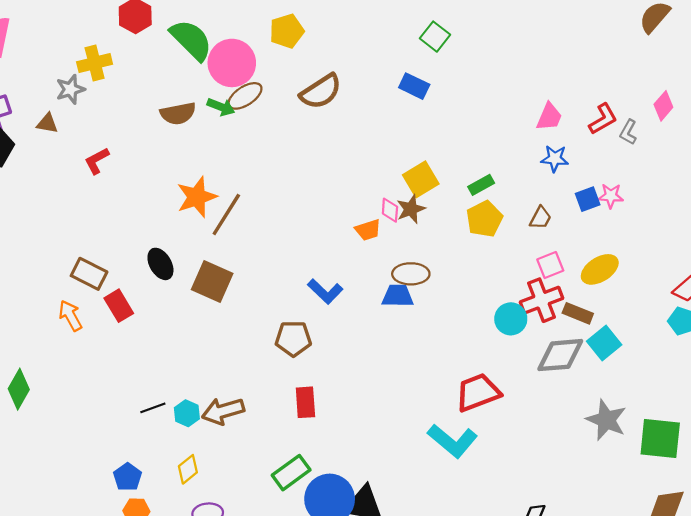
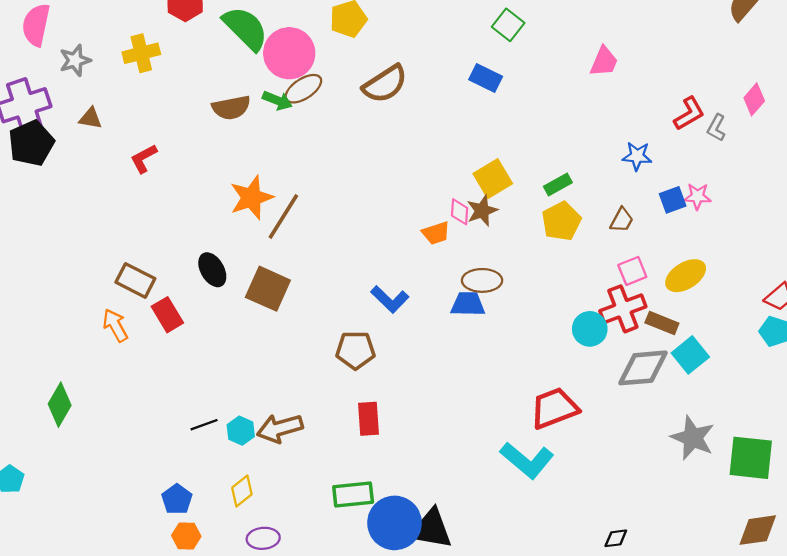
gray star: (70, 89) -> (75, 60), moved
pink trapezoid: (549, 117) -> (604, 61), moved
green rectangle: (291, 473) -> (353, 495), turned 30

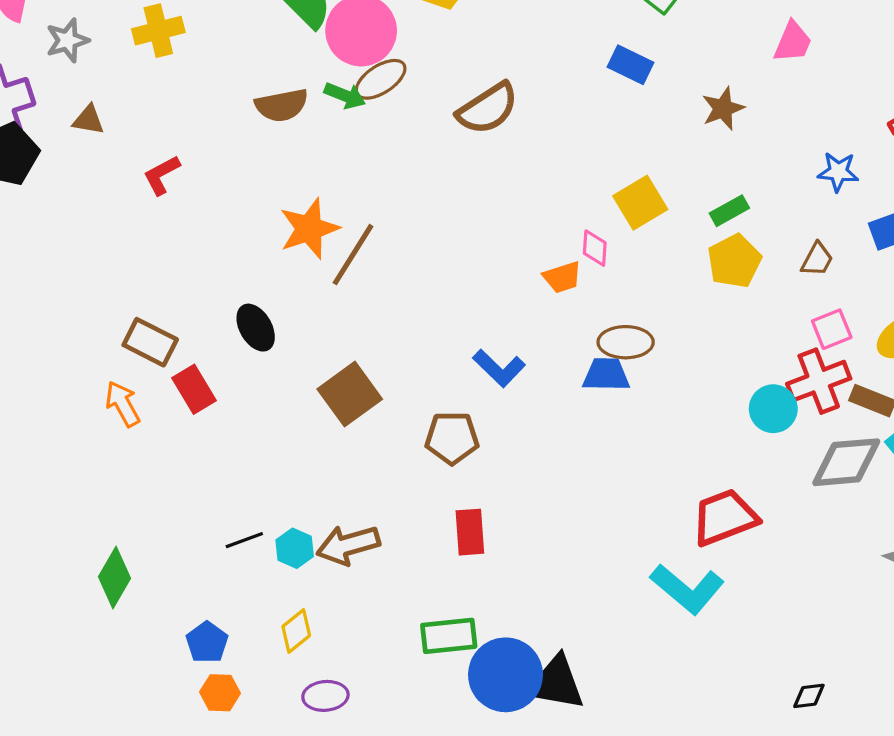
brown semicircle: (385, 84) -> (488, 109), moved
brown star: (482, 211) -> (723, 109), moved
brown square: (268, 289) -> (350, 394), moved, turned 30
green diamond: (60, 405) -> (114, 577), moved

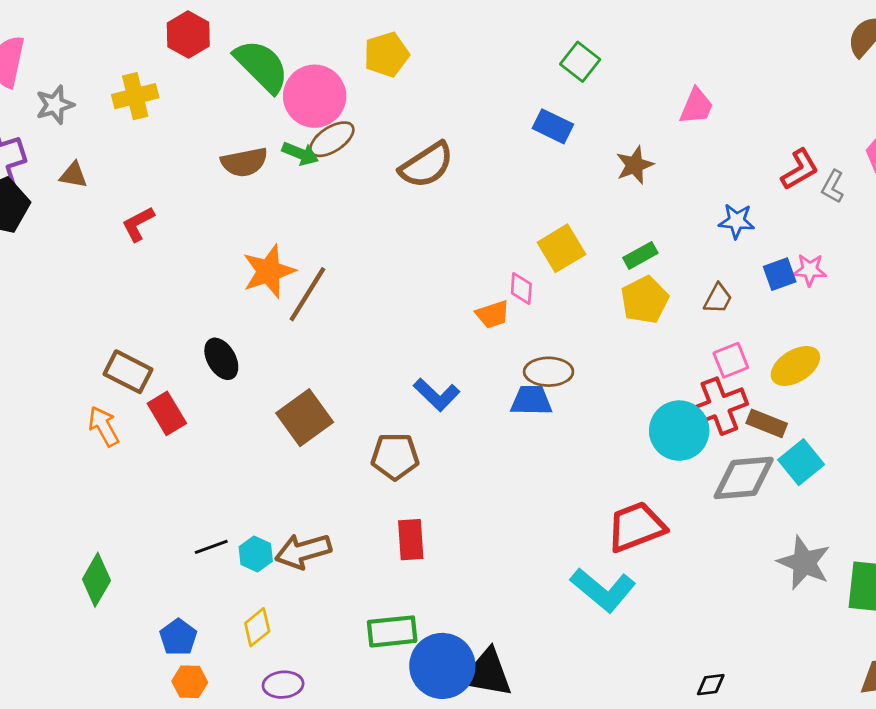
cyan circle: (773, 409) -> (679, 431), size x1.4

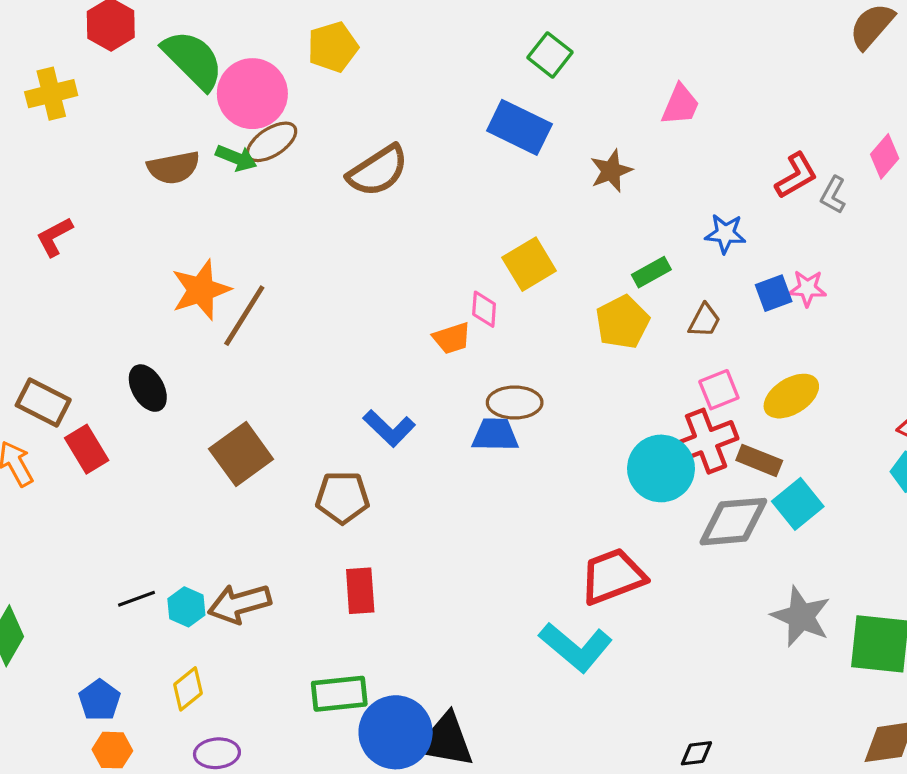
blue rectangle: (553, 126) -> (519, 127), size x1.4
green rectangle: (640, 255) -> (651, 272), moved

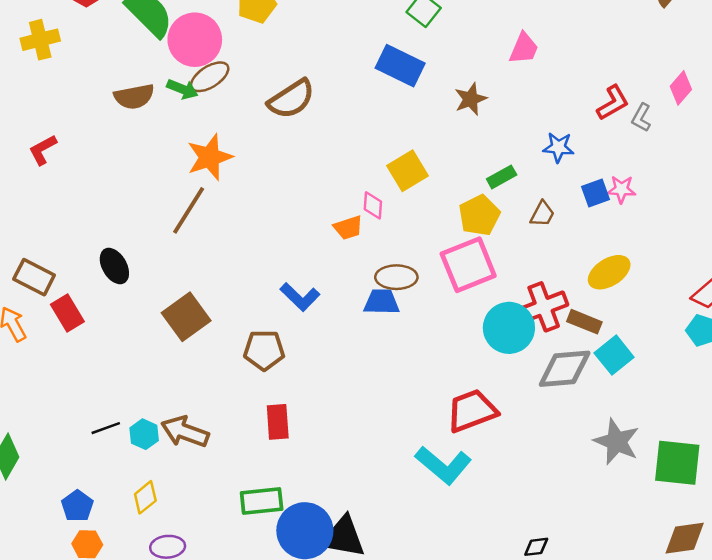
orange star: (201, 290) -> (210, 157), moved
pink square: (719, 390) -> (468, 265), moved, size x1.8
brown arrow: (239, 604) -> (185, 432), turned 36

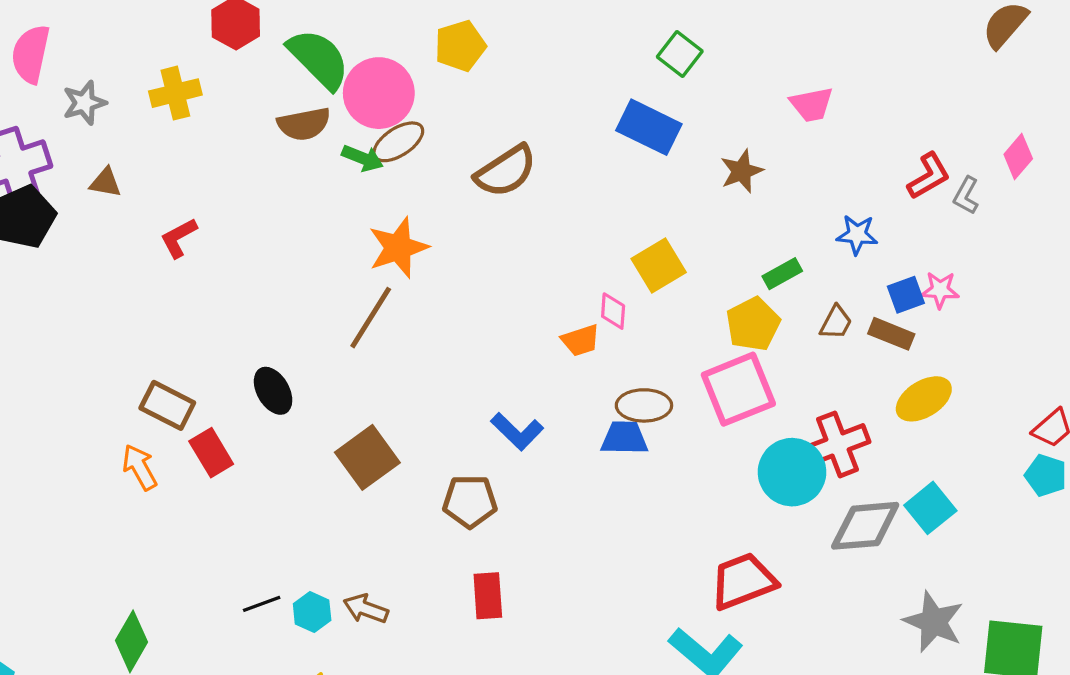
pink trapezoid: (524, 48) -> (812, 104), turned 56
brown semicircle: (134, 97) -> (304, 124), moved
brown rectangle: (584, 322) -> (891, 334), moved
brown arrow: (185, 432) -> (366, 609), size x0.7

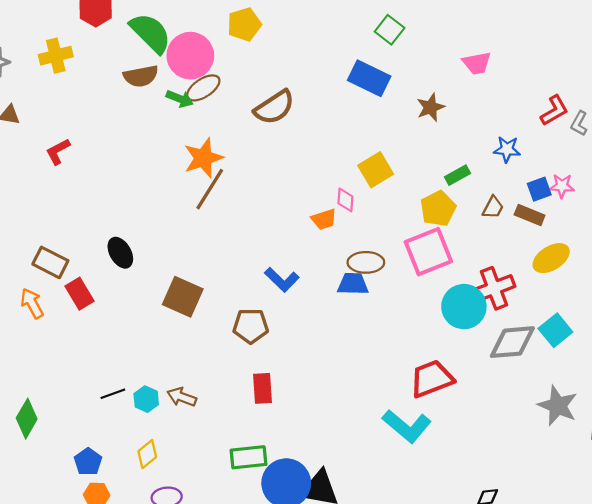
brown line: (371, 318) -> (210, 189), moved
brown square: (367, 457) -> (183, 297), turned -30

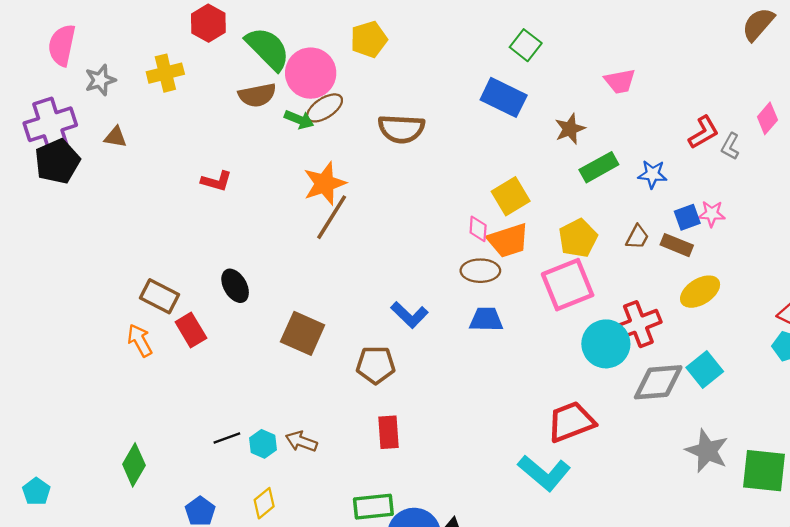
brown semicircle: (274, 107) -> (401, 129), turned 36
red L-shape: (58, 151) -> (216, 181), moved, turned -136
green rectangle: (457, 175) -> (599, 167), moved, size x1.4
orange trapezoid: (324, 219) -> (508, 240), moved, size x1.5
brown ellipse: (366, 262) -> (480, 271), moved

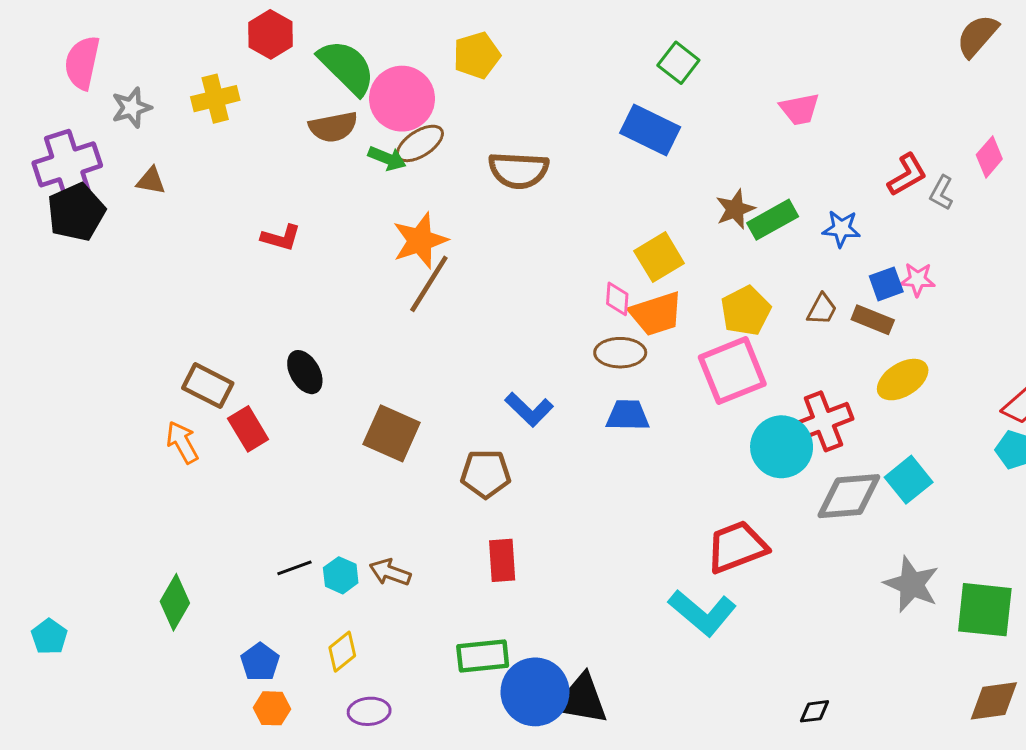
brown star: (570, 129) -> (735, 209), moved

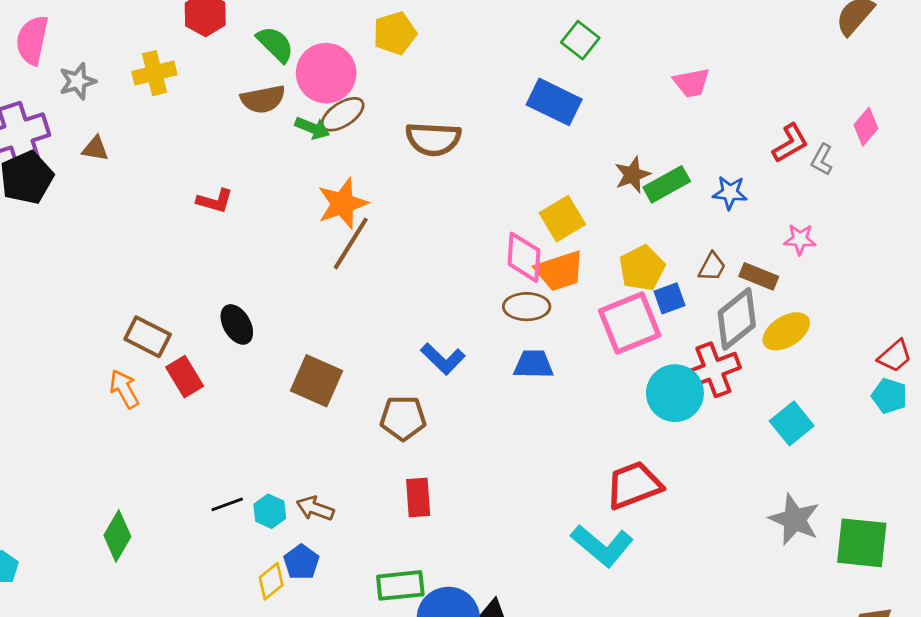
green semicircle: (347, 67) -> (275, 44), size x0.7
blue square: (886, 284) -> (669, 298), moved
pink diamond: (617, 299) -> (524, 257), size x1.6
gray diamond: (849, 496) -> (737, 319), moved, turned -34
blue pentagon: (260, 662) -> (301, 562), moved

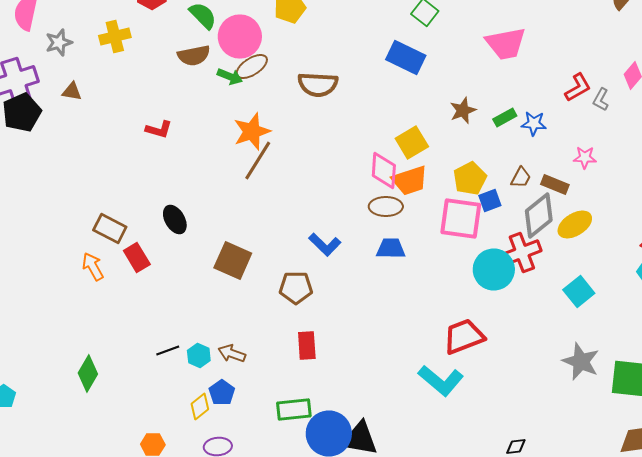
pink trapezoid: (691, 83) -> (506, 44), size x1.5
green rectangle: (667, 184) -> (505, 118), moved, size x0.7
pink square: (630, 323) -> (461, 218), turned 30

